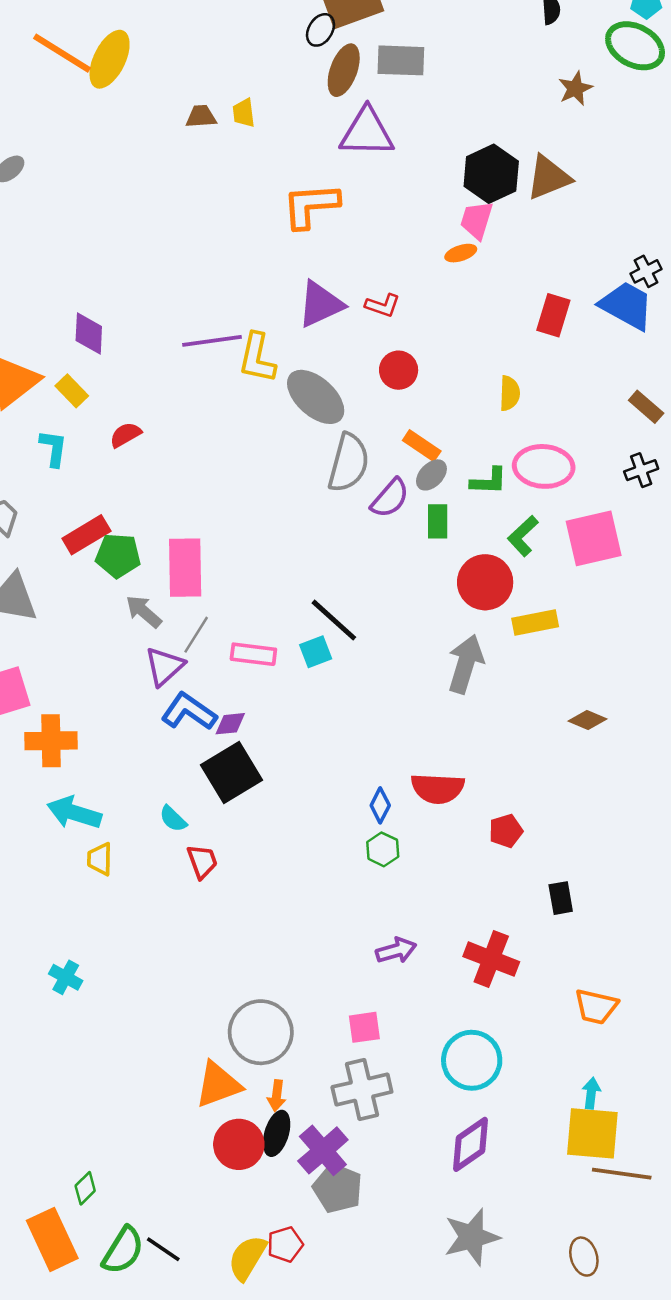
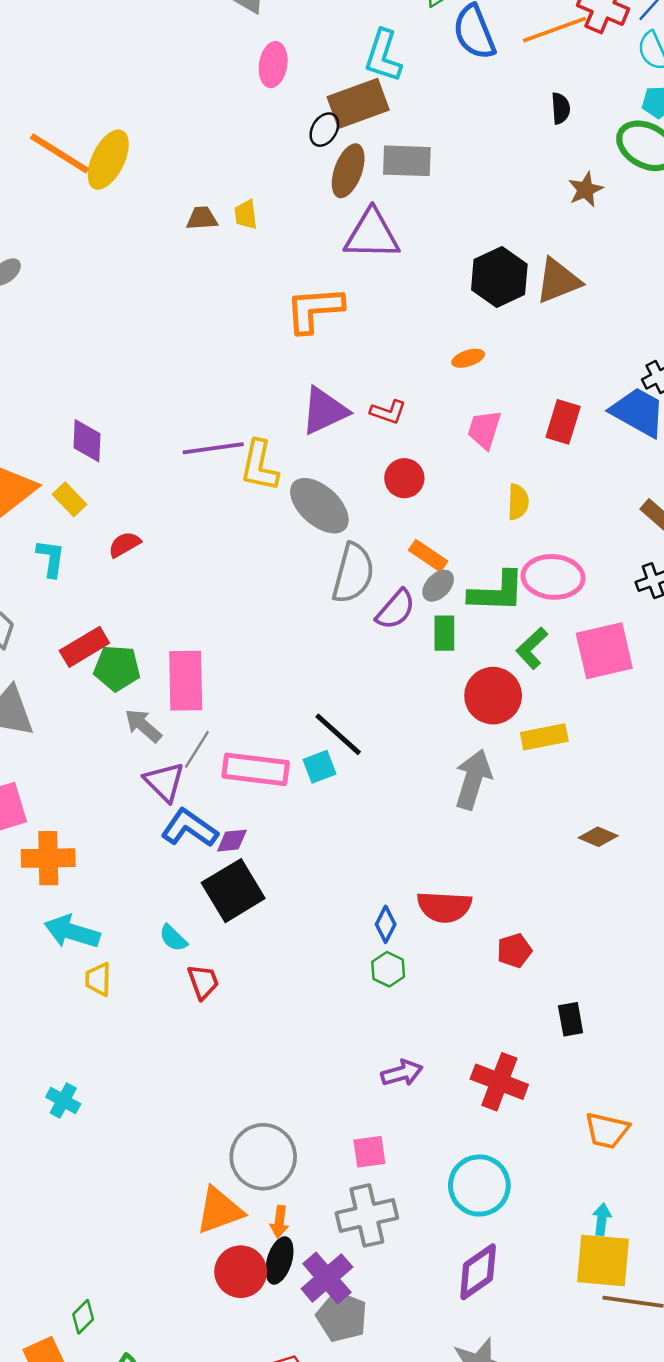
pink trapezoid: (477, 220) -> (484, 429), moved
green L-shape: (489, 481) -> (497, 592), size x1.5
pink rectangle: (253, 654) -> (256, 769), size x1.4
purple triangle: (164, 666) -> (164, 782), turned -33

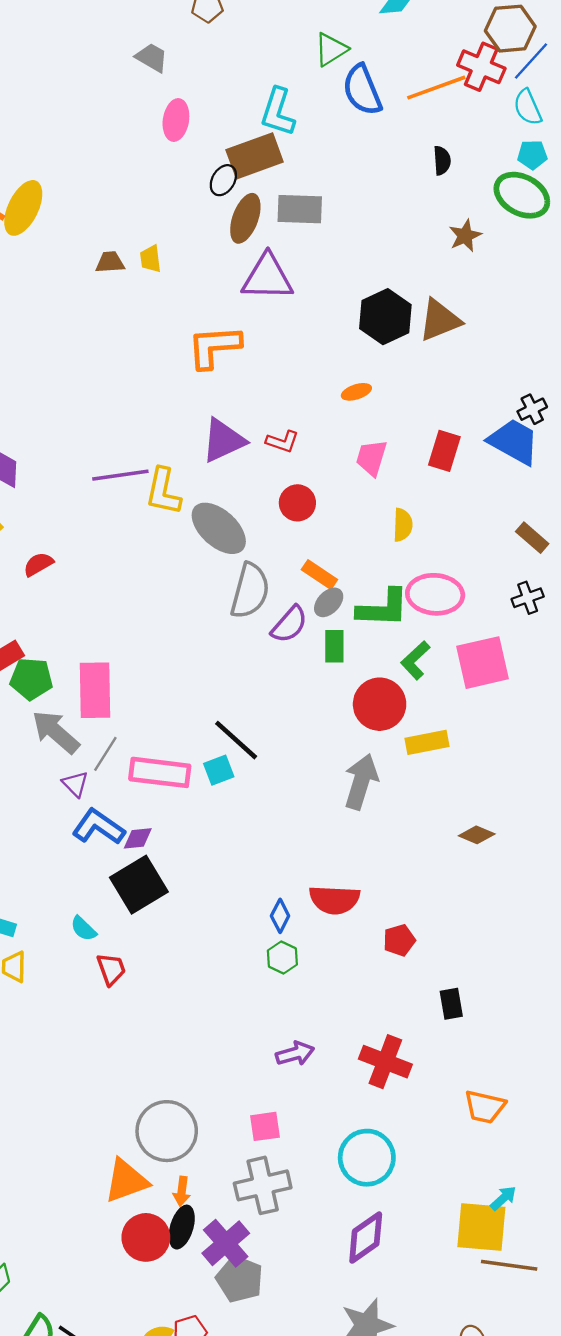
gray arrow: (143, 726) -> (56, 732), size x1.4
purple triangle: (164, 782) -> (75, 784), size x0.7
cyan arrow: (602, 1219) -> (503, 1198), moved, turned 40

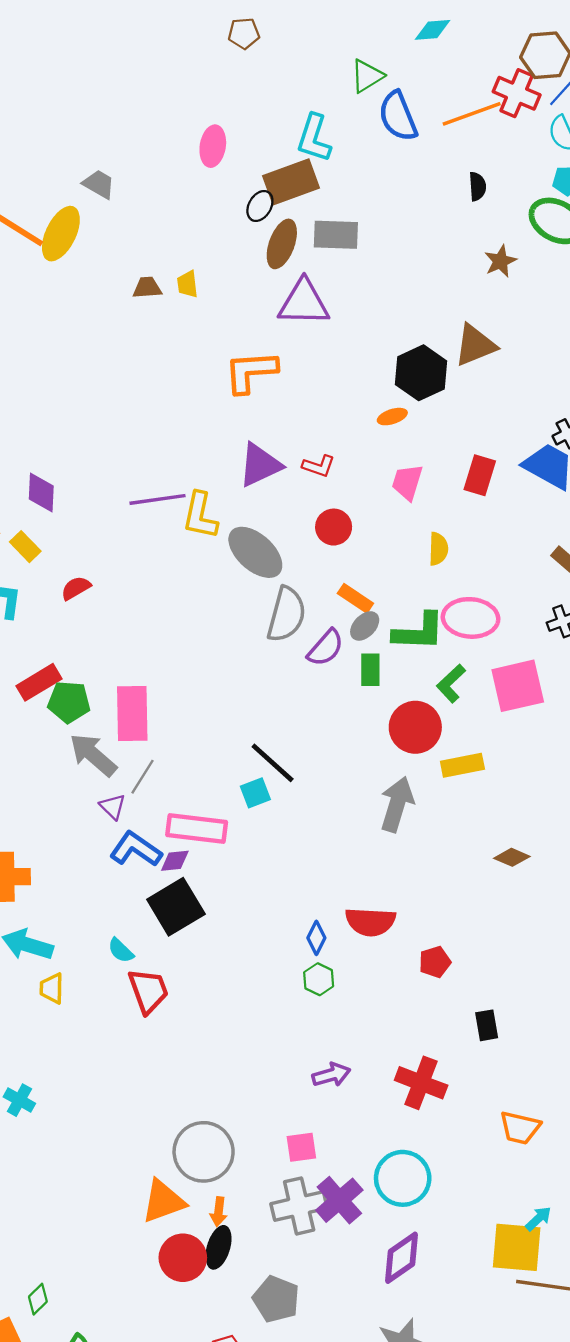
gray trapezoid: (152, 58) -> (99, 184), moved
black hexagon: (385, 317) -> (421, 373), moved
pink rectangle: (160, 772) -> (197, 829), moved
red trapezoid: (111, 969) -> (148, 991), size x1.4
purple cross: (226, 1243) -> (339, 1200), moved

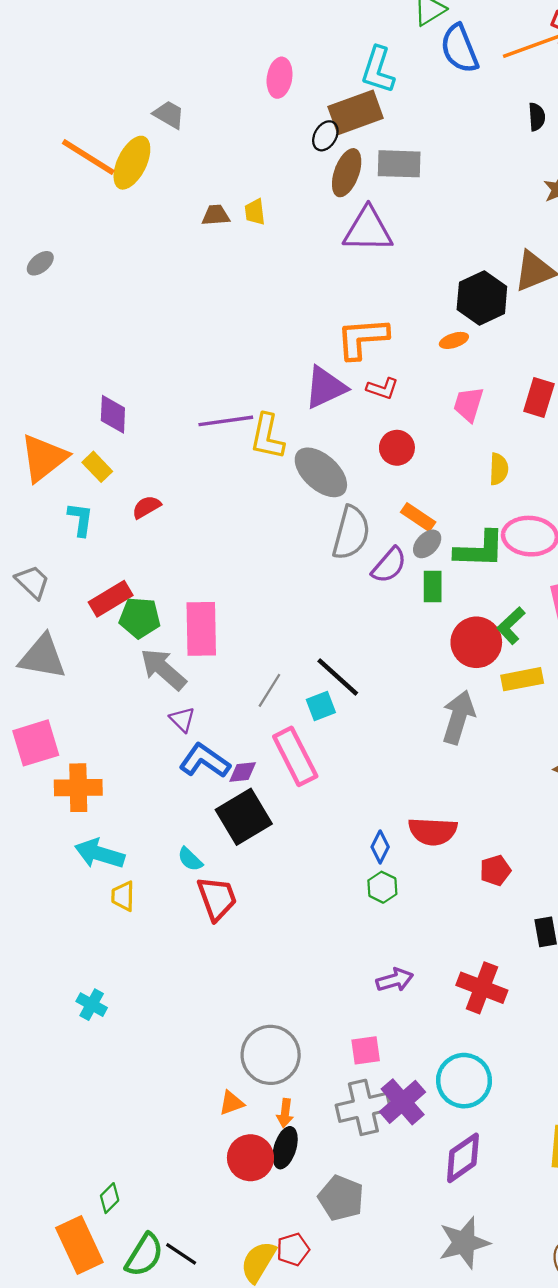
orange L-shape: (251, 372) -> (362, 338), moved
green L-shape: (451, 684) -> (511, 626), moved
gray line: (143, 777) -> (269, 690), moved
pink rectangle: (197, 829) -> (295, 756), moved, turned 56
orange triangle: (163, 1201) -> (231, 1103), size x0.6

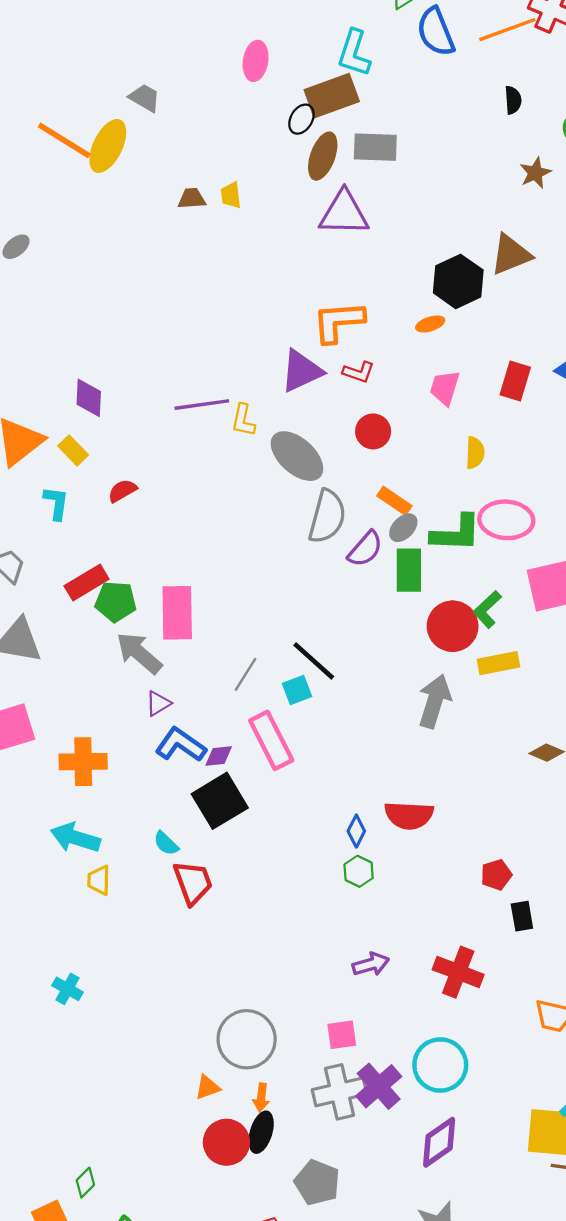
yellow L-shape: (267, 437) -> (243, 420), size x0.7
green rectangle: (433, 586) -> (409, 570), size x1.4
purple triangle: (182, 719) -> (158, 703), turned 44
orange cross: (78, 788) -> (83, 762), moved
red pentagon: (495, 870) -> (496, 875), moved

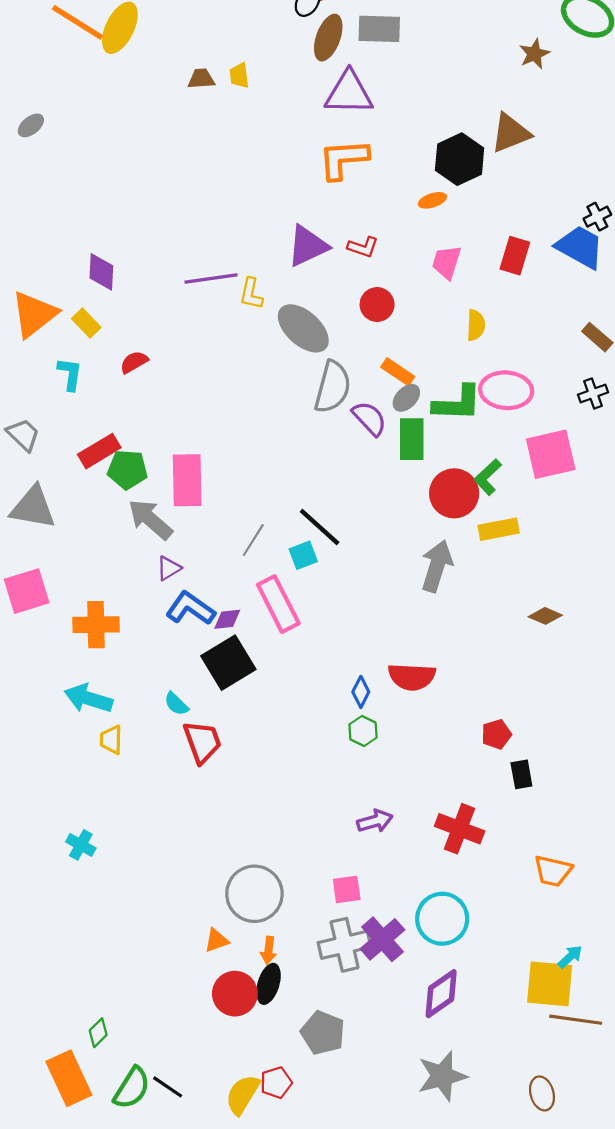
orange L-shape: (338, 322) -> (343, 159), moved
purple semicircle: (365, 549) -> (369, 418), turned -84

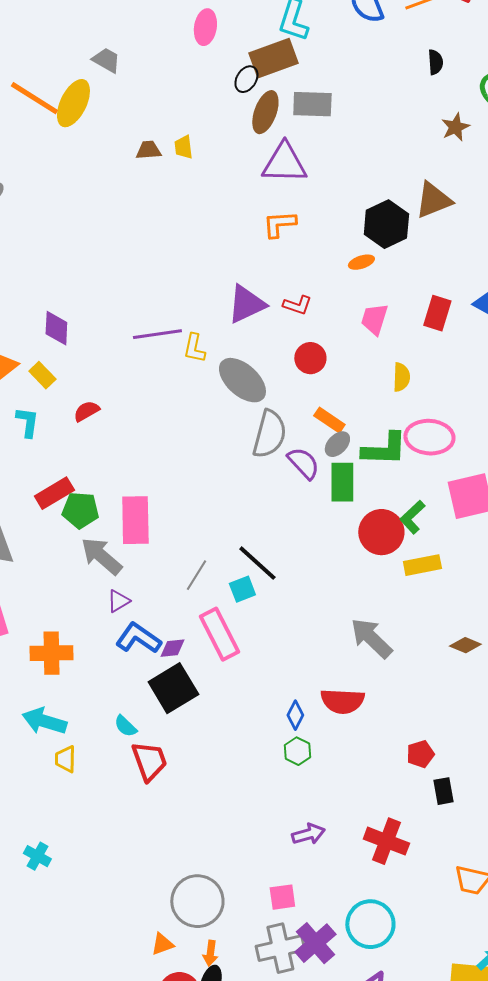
orange L-shape: (343, 159) -> (279, 224), size x0.7
gray arrow: (437, 566) -> (371, 638), moved, turned -63

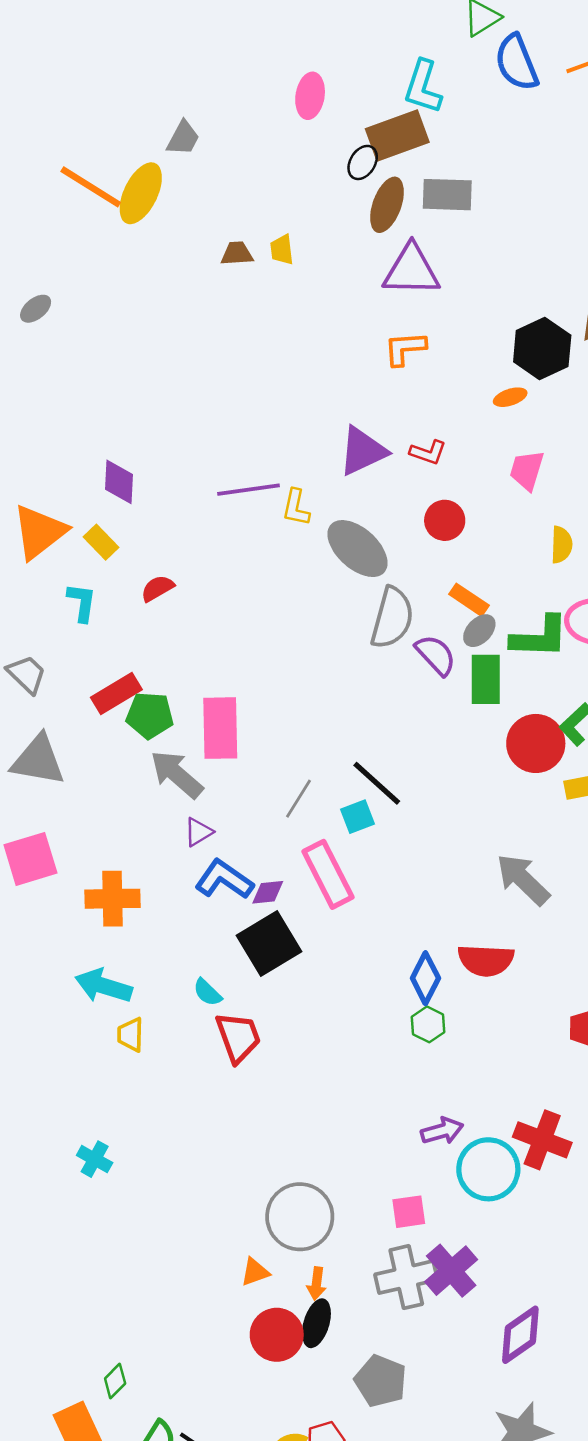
gray trapezoid: (106, 60) -> (183, 138), turned 88
blue diamond: (295, 715) -> (425, 978), size x1.4
cyan circle: (370, 924) -> (488, 1169), moved

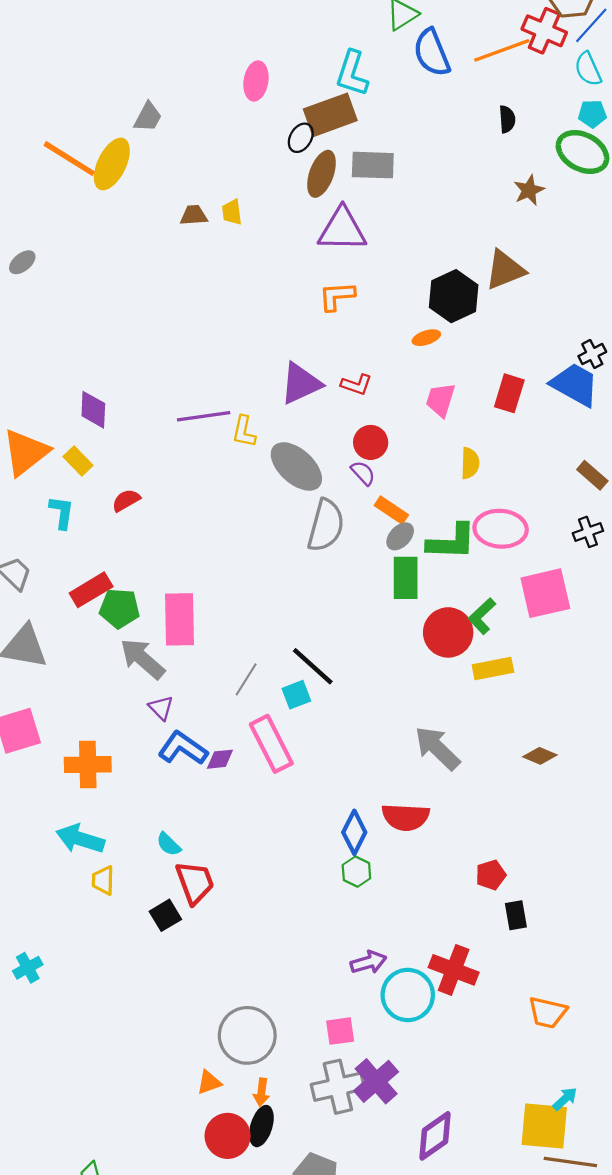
purple semicircle: (436, 655) -> (363, 473), moved, size x0.7
purple triangle: (198, 832) -> (161, 708), turned -44
black square: (269, 944) -> (165, 915), moved, size x0.6
cyan cross: (95, 1159) -> (28, 968), moved, turned 32

